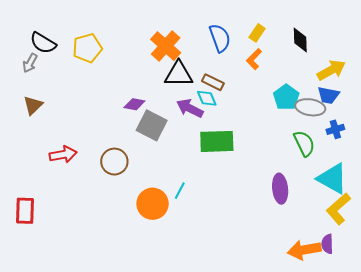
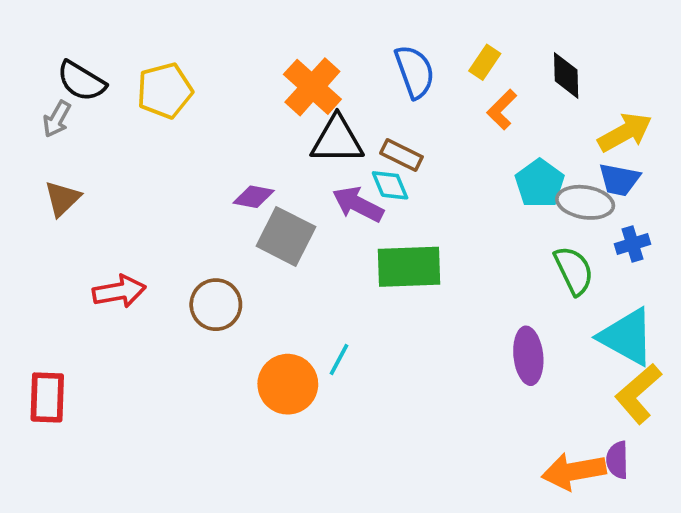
orange L-shape: (254, 59) -> (502, 110), moved

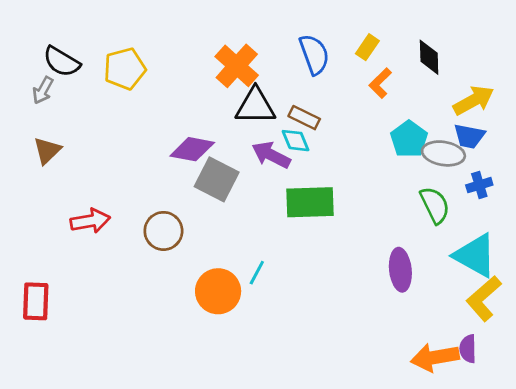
purple diamond: (254, 197) -> (192, 149), size x1.4

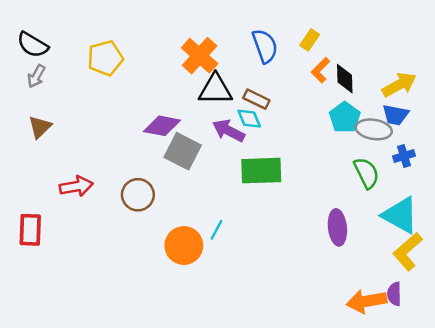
black diamond: (429, 57) -> (345, 79), moved
black semicircle: (62, 62) -> (33, 45), moved
red rectangle: (36, 301) -> (30, 230), moved

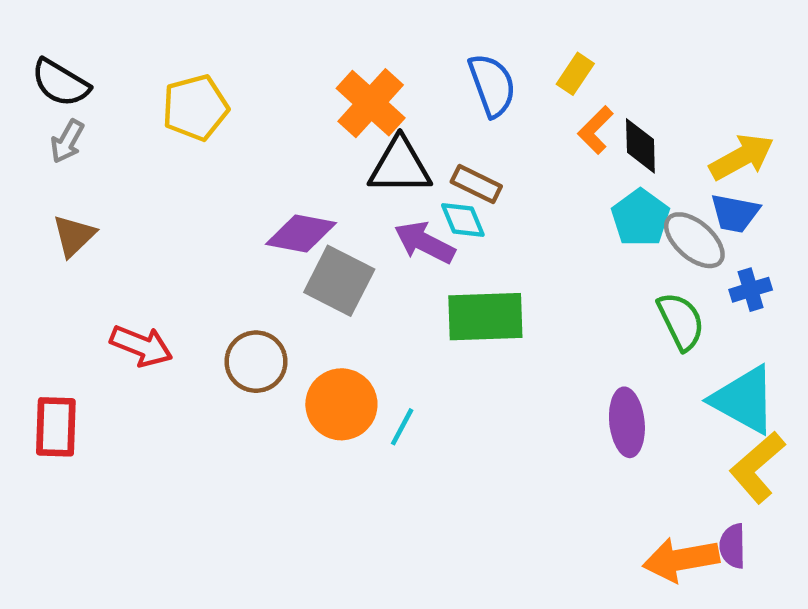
gray ellipse: (374, 129) -> (694, 240), turned 32
red arrow: (76, 186) -> (141, 346), turned 32
orange circle: (184, 246) -> (341, 404), moved

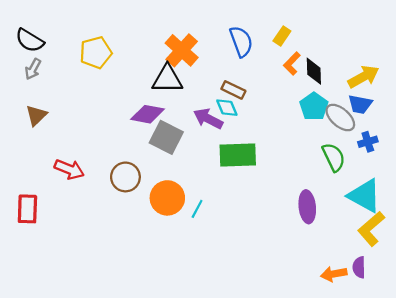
black triangle: (400, 166) -> (167, 79), moved
orange arrow: (681, 559) -> (334, 274), size x0.7

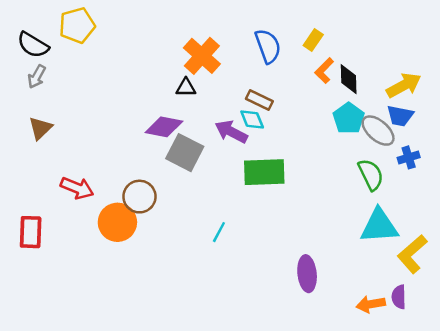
yellow pentagon: (96, 53) -> (77, 25), moved
black triangle: (167, 79) -> (186, 88), size x0.6
cyan triangle: (365, 196) -> (379, 226), moved, turned -33
orange circle: (167, 198) -> (117, 222), moved
purple ellipse: (307, 207) -> (307, 274), moved

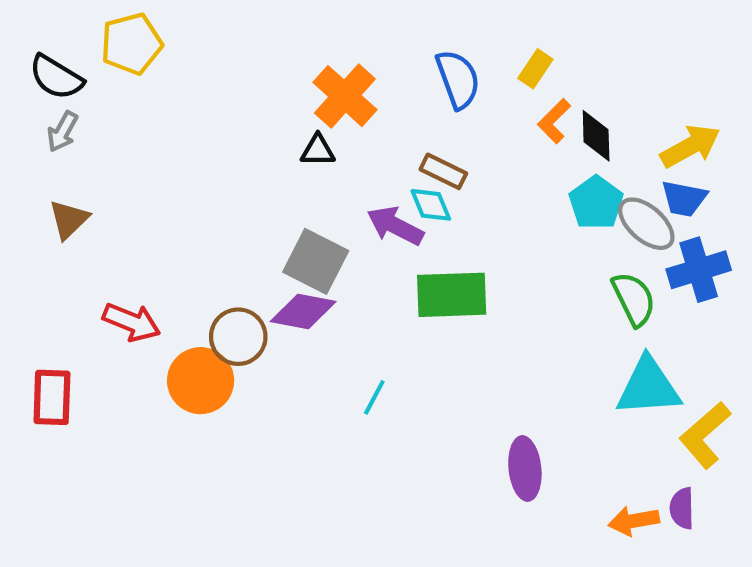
purple diamond: (164, 127) -> (303, 312), moved
blue cross: (409, 157) -> (699, 270), size x1.6

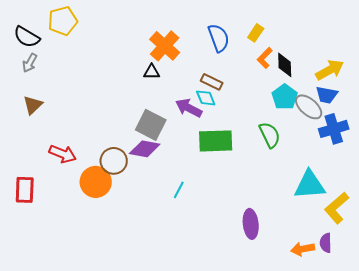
green semicircle: (634, 299) -> (270, 135), moved

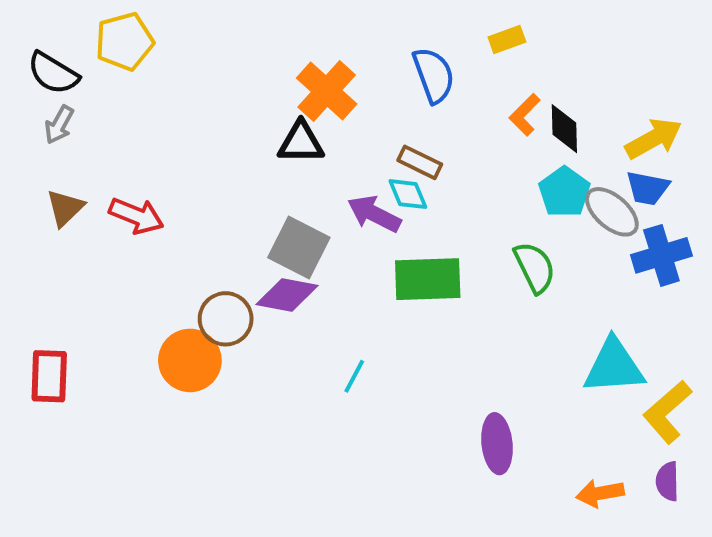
yellow rectangle: (256, 33) -> (507, 39), moved, turned 36
black triangle: (152, 72) -> (301, 143), size x1.4
red arrow: (63, 154) -> (136, 216), moved
purple semicircle: (326, 243) -> (667, 481), moved

